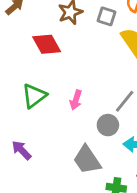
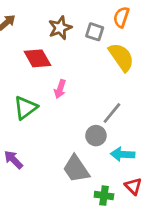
pink arrow: (76, 100) -> (60, 89), moved

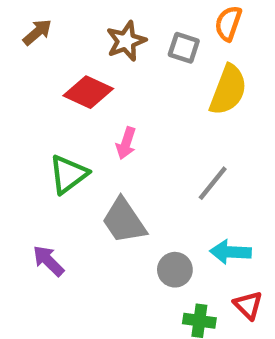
yellow semicircle: (121, 57) -> (228, 90), turned 56
red diamond: (37, 58) -> (88, 92), turned -36
gray circle: (96, 136) -> (175, 270), moved
gray trapezoid: (76, 169) -> (124, 221), moved

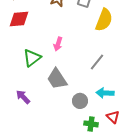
red diamond: (88, 92) -> (19, 19), moved, turned -30

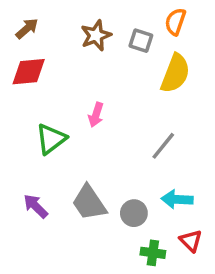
gray trapezoid: (57, 79) -> (89, 203), moved

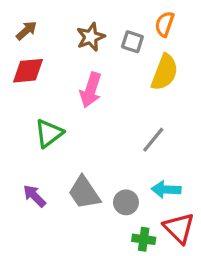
pink arrow: (96, 115) -> (91, 90), moved, size x1.5
red triangle: (191, 241) -> (179, 228), size x1.5

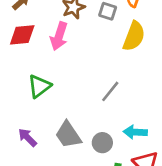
pink arrow: (91, 90) -> (59, 36), moved
gray line: (153, 140) -> (110, 91), moved

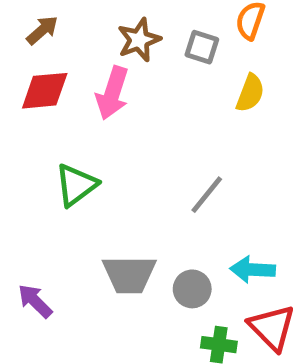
yellow semicircle: (134, 36) -> (250, 93), size x0.7
gray trapezoid: (68, 135) -> (129, 274), turned -56
purple arrow: (27, 137) -> (35, 301), moved

